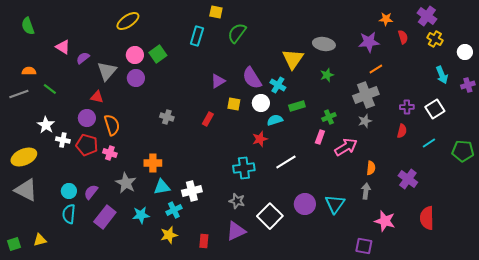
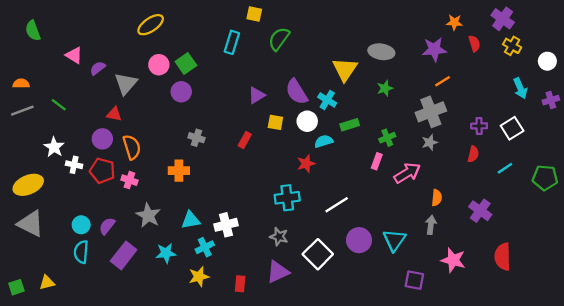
orange semicircle: (29, 71) -> (21, 84), moved
purple circle: (136, 78) -> (181, 92), moved
white line: (286, 162) -> (337, 205), moved
orange cross: (153, 163) -> (179, 171), moved
purple square: (364, 246) -> (414, 280), moved

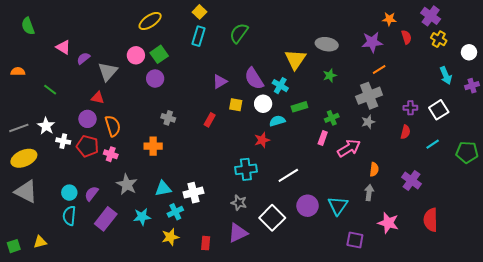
yellow square: (254, 14) -> (200, 12), moved, turned 32
yellow ellipse: (151, 25) -> (150, 21), moved
gray line: (22, 111) -> (19, 128), moved

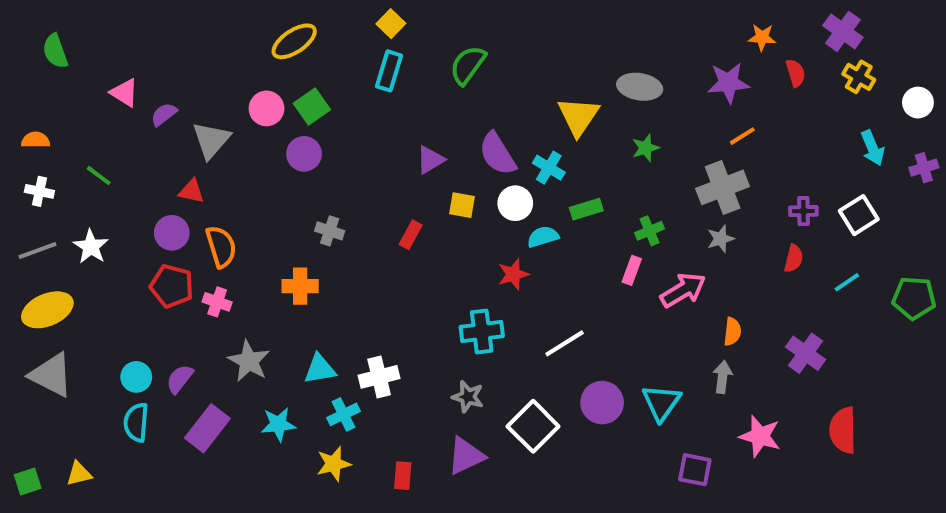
white cross: (63, 141) -> (39, 191), moved

